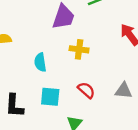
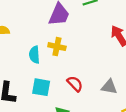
yellow cross: (79, 49) -> (57, 47), moved

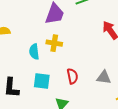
red semicircle: (75, 84) -> (72, 76), turned 35

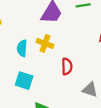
red semicircle: (72, 76) -> (67, 66), moved

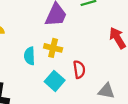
cyan square: (24, 81) -> (55, 81), moved, turned 30

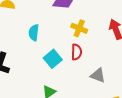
yellow cross: (53, 48) -> (79, 28), moved

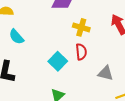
cyan semicircle: (34, 33) -> (16, 37), moved, turned -42

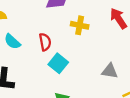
red semicircle: (81, 52) -> (45, 42), moved

